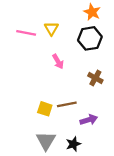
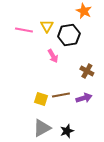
black hexagon: (90, 38) -> (69, 35), moved
purple arrow: (89, 120) -> (84, 98), moved
gray triangle: (46, 141) -> (42, 128), turned 30

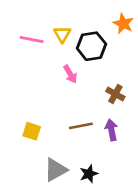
orange star: (84, 11) -> (123, 24), moved
purple arrow: (84, 98) -> (111, 130), turned -84
yellow square: (41, 99) -> (32, 131), moved

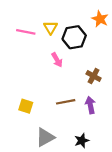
black star: (89, 174) -> (82, 141), moved

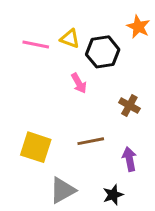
yellow triangle: (51, 28) -> (70, 39), turned -40
purple arrow: (90, 105) -> (129, 159), moved
yellow square: (26, 106) -> (36, 147), size x1.5

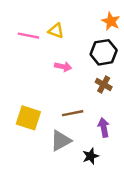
black hexagon: (103, 52) -> (104, 52), moved
pink arrow: (79, 83) -> (63, 67), turned -49
gray triangle: (62, 190) -> (61, 141), moved

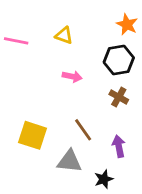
pink line: (28, 36) -> (16, 41), moved
brown line: (73, 113) -> (83, 130), turned 66
gray triangle: (61, 141) -> (69, 161), turned 35

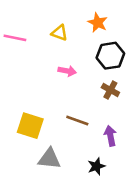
orange star: (127, 24) -> (98, 23), moved
brown line: (83, 130) -> (77, 121), turned -35
gray triangle: (69, 161) -> (49, 159), moved

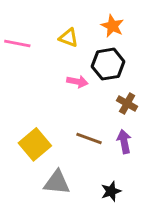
black hexagon: (110, 56) -> (108, 64), moved
yellow square: (30, 126) -> (35, 144), turned 32
purple arrow: (110, 136) -> (124, 142), moved

